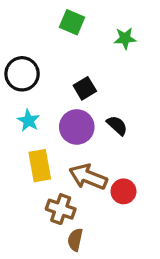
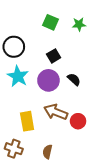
green square: (72, 22) -> (50, 22), moved
cyan star: (28, 121) -> (18, 76), size x1.5
yellow rectangle: (40, 166) -> (27, 121), moved
brown cross: (61, 209) -> (14, 149), moved

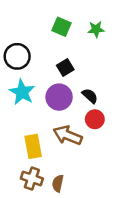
red circle: (78, 121) -> (95, 119), moved
brown cross: (14, 149) -> (32, 178), moved

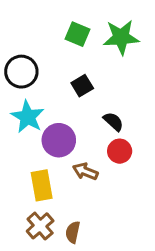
green star: (96, 29) -> (121, 37), size x1.6
purple circle: (59, 97) -> (59, 140), moved
brown arrow: (68, 135) -> (85, 171), size x0.7
brown cross: (32, 178) -> (40, 226), turned 30

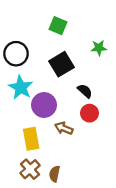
green star: (121, 37) -> (99, 48), moved, size x0.6
black square: (82, 86) -> (61, 64), size x1.5

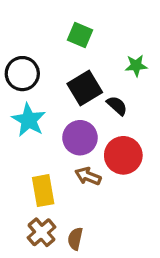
black semicircle: (85, 91) -> (117, 106), moved
purple circle: (44, 105) -> (80, 138), moved
red circle: (89, 113) -> (123, 155), size x1.5

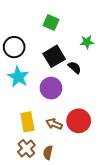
red circle: (123, 155) -> (79, 121), moved
brown arrow: (88, 176) -> (54, 124), moved

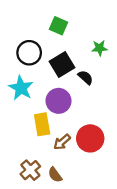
black circle: (14, 47) -> (29, 53), moved
yellow rectangle: (27, 122) -> (42, 124), moved
brown arrow: (54, 124) -> (62, 142), turned -63
brown semicircle: (48, 153) -> (55, 175), turned -48

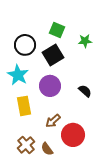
green square: (58, 26) -> (57, 30), moved
black semicircle: (85, 77) -> (85, 91), moved
yellow rectangle: (42, 124) -> (24, 106), moved
red circle: (90, 138) -> (73, 135), moved

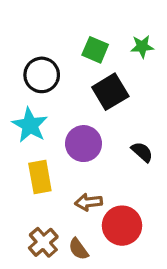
green star: (85, 41) -> (142, 46), moved
black square: (53, 55) -> (110, 92), moved
brown arrow: (53, 121) -> (89, 202), turned 35

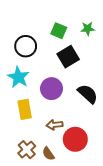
black semicircle: (142, 152) -> (88, 94), size x1.5

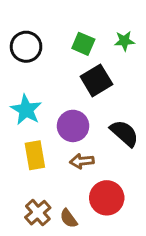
black circle: (26, 46) -> (26, 47), moved
brown arrow: (55, 125) -> (82, 161), moved

